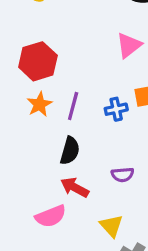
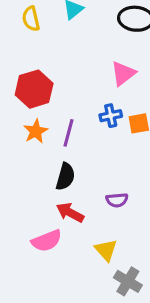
blue cross: (116, 109) -> (111, 116), moved

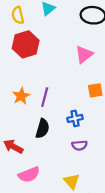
red hexagon: (34, 89) -> (26, 44), moved
blue cross: (111, 116) -> (75, 118), moved
red arrow: (70, 213) -> (13, 146), moved

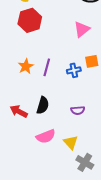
blue cross: (75, 118) -> (74, 70), moved
black semicircle: (42, 129) -> (43, 105), moved
pink semicircle: (29, 175) -> (46, 136), moved

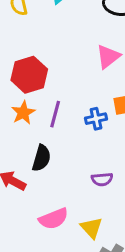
red hexagon: (30, 20) -> (29, 75), moved
black semicircle: (43, 105) -> (41, 158), moved

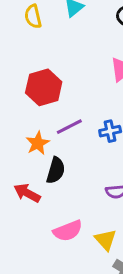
orange star: (23, 113) -> (38, 143), moved
purple line: (55, 114) -> (69, 127), turned 48

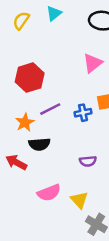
yellow semicircle: (33, 16) -> (21, 21), turned 48
black semicircle: (56, 170) -> (39, 144), turned 70

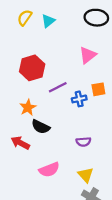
cyan triangle: (54, 13) -> (48, 21), moved
purple line: (50, 109) -> (58, 87), moved
black semicircle: (39, 144) -> (41, 127), turned 30
yellow triangle: (79, 200) -> (86, 175), moved

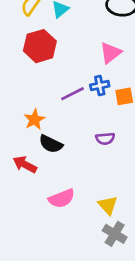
red hexagon: (32, 68) -> (40, 46), moved
blue cross: (79, 99) -> (100, 86), moved
purple semicircle: (83, 142) -> (105, 139), moved

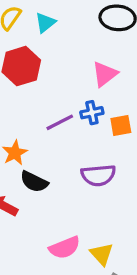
purple semicircle: (105, 139) -> (98, 175), size x1.5
pink semicircle: (62, 198) -> (65, 248), moved

